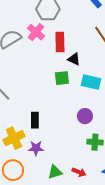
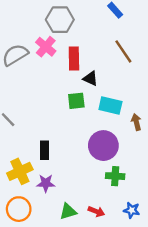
purple circle: (85, 116) -> (103, 146), size x1.6

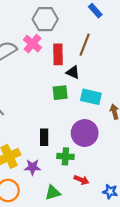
brown line: (123, 51) -> (85, 45), moved, turned 55
black rectangle: (45, 150) -> (44, 137), moved
green cross: (115, 176) -> (65, 156), moved
red arrow: (96, 211) -> (81, 180), moved

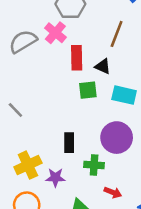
red rectangle: (58, 54) -> (77, 58), moved

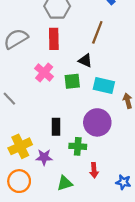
pink cross: (55, 33) -> (44, 72), moved
red rectangle: (77, 58) -> (54, 39), moved
red arrow: (113, 192) -> (94, 170), turned 64

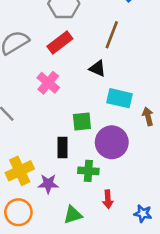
red rectangle: (54, 39) -> (60, 43), turned 54
green square: (72, 81) -> (82, 122), moved

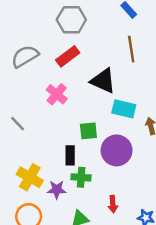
brown line: (112, 35) -> (131, 49), moved, turned -30
black triangle: (97, 68) -> (103, 81), size x1.6
yellow cross: (20, 171) -> (30, 177), turned -35
green cross: (88, 171) -> (81, 177), moved

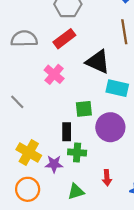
gray semicircle: (25, 56) -> (24, 39), turned 30

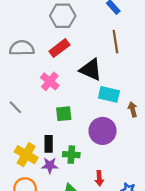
green square: (84, 109) -> (64, 114), moved
black rectangle: (67, 132) -> (49, 144), moved

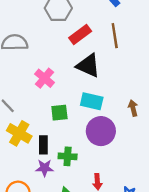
red rectangle: (59, 48) -> (80, 34), moved
cyan rectangle: (109, 94) -> (92, 101), moved
yellow cross: (26, 155) -> (19, 133), moved

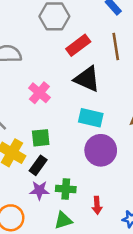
green square: (59, 113) -> (41, 138), moved
black rectangle: (43, 145) -> (38, 165), turned 36
green cross: (68, 156) -> (66, 189), moved

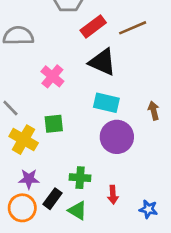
brown line: (116, 46) -> (133, 28), turned 76
black rectangle: (38, 165) -> (52, 199), moved
purple star: (39, 190) -> (29, 179), moved
green triangle: (63, 220) -> (77, 210), turned 48

